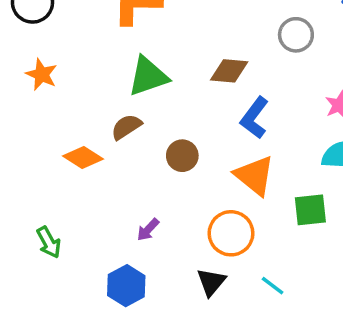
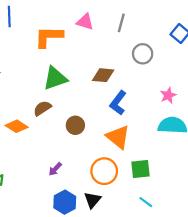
green square: (310, 210) -> (140, 169), moved
blue hexagon: (126, 286) -> (65, 202), moved
cyan line: (273, 286) -> (146, 202), moved

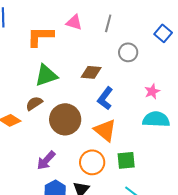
brown circle: (75, 125) -> (65, 119), size x1.8
purple arrow: (55, 169) -> (46, 160), size x1.5

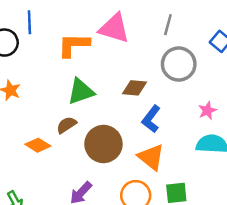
pink triangle: (74, 22) -> (114, 28), size x1.6
gray line: (108, 23) -> (168, 25), moved
gray circle: (128, 52) -> (179, 64), size x1.5

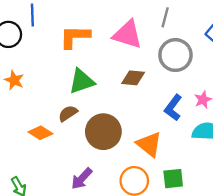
pink triangle: (114, 28) -> (127, 34), moved
blue L-shape: (151, 119) -> (173, 108), moved

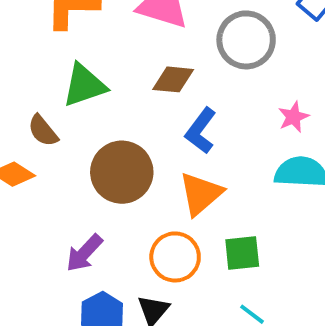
blue L-shape: (173, 108) -> (201, 131), moved
brown semicircle: (68, 113) -> (43, 131), moved, turned -96
orange triangle: (149, 144) -> (201, 194), turned 40

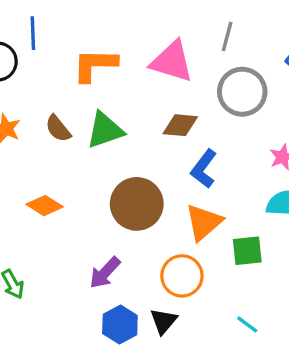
brown semicircle: (43, 131) -> (58, 129), moved
green square: (242, 253) -> (247, 251), moved

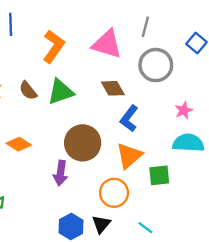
orange L-shape: (95, 65) -> (54, 46), turned 124
brown diamond: (180, 125) -> (113, 88), turned 55
purple arrow: (105, 273) -> (61, 173), moved, turned -35
cyan line: (247, 324) -> (145, 228), moved

